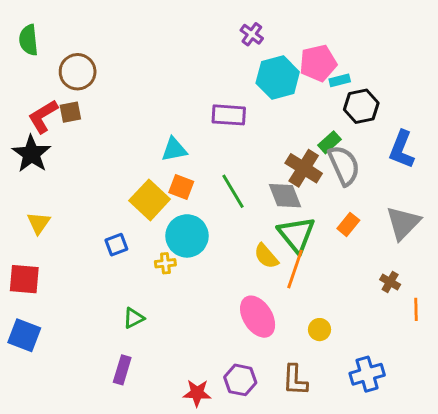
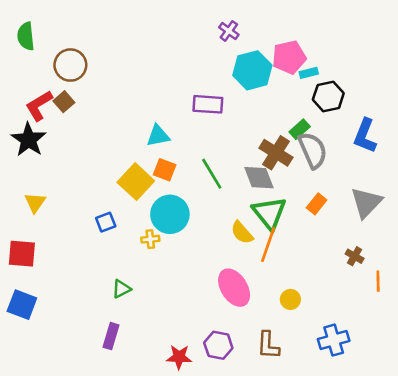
brown square: (70, 112) -> (64, 102), turned -30

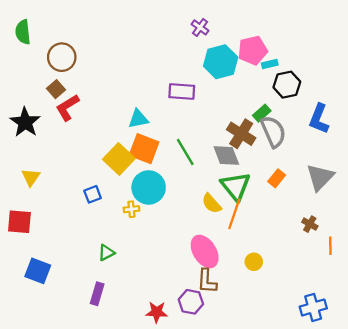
red L-shape: (39, 106) -> (67, 107), moved
orange square: (165, 170) -> (144, 149), size x1.5
blue square: (22, 305) -> (38, 271), moved
blue cross: (334, 340) -> (313, 307), moved
brown L-shape: (268, 345) -> (207, 281), moved

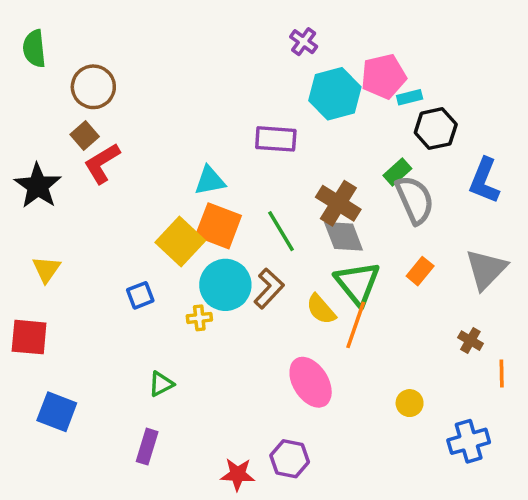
brown cross: (241, 134) -> (338, 203), moved
yellow circle: (254, 262) -> (410, 403), moved
brown L-shape: (207, 281) -> (269, 288), moved, turned -140
blue cross: (313, 307) -> (469, 441), moved

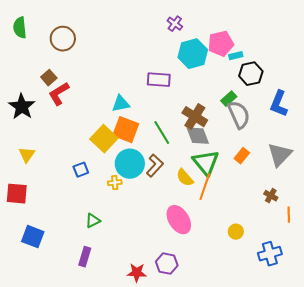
brown circle: (93, 87) -> (63, 39), moved

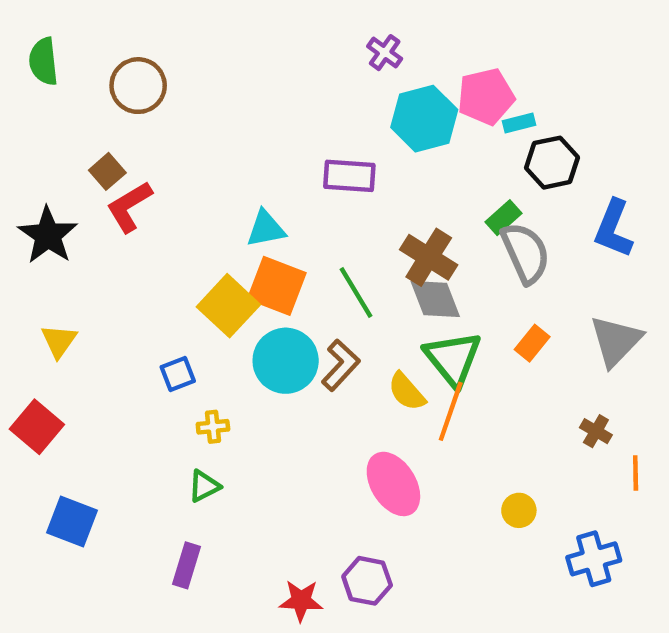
yellow cross: (115, 183) -> (213, 427), moved
red square: (17, 194) -> (37, 427), turned 35

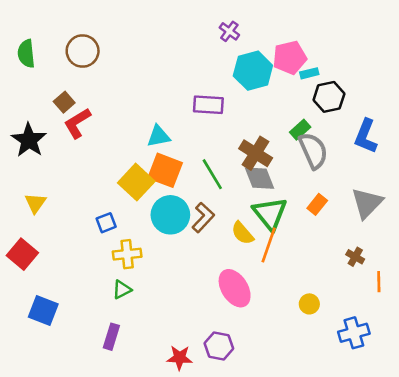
green semicircle: (43, 61) -> (26, 54), moved
yellow cross: (213, 427) -> (127, 254), size x1.5

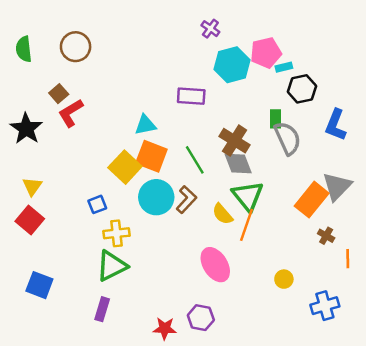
green rectangle: (300, 130) -> (275, 119), turned -48
orange rectangle: (317, 204) -> (312, 200), moved, size x1.8
red square: (22, 254) -> (30, 220), moved
green triangle: (122, 290) -> (112, 266), size x1.8

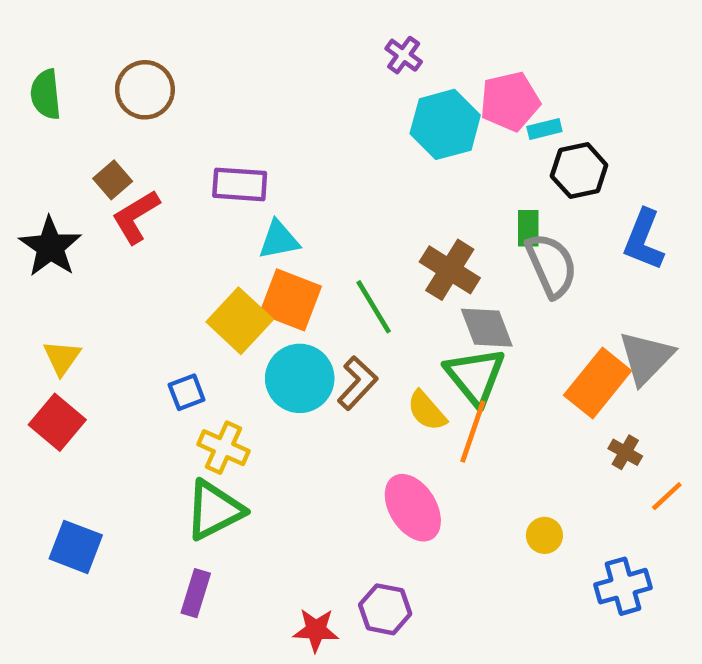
purple rectangle: (191, 96) -> (240, 184), moved
gray diamond: (238, 163) -> (487, 328), moved
yellow cross: (116, 233) -> (223, 448), turned 30
orange line: (348, 259) -> (667, 496), turned 48

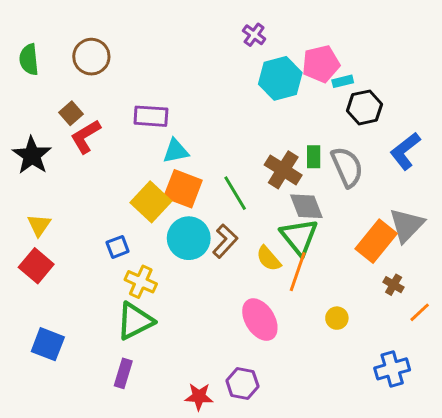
green rectangle: (528, 228) -> (314, 157), moved
blue L-shape: (644, 240) -> (405, 151), turned 30
yellow circle: (544, 535) -> (337, 318), moved

